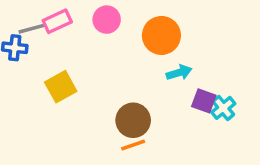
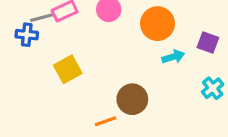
purple square: (204, 101) -> (208, 43), moved
orange line: (133, 145) -> (106, 121), moved

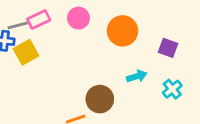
cyan arrow: (173, 57) -> (137, 76), moved
yellow square: (68, 69) -> (26, 52), moved

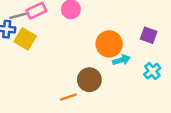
orange circle: (123, 31) -> (109, 44), moved
yellow square: (26, 52) -> (25, 39), turned -30

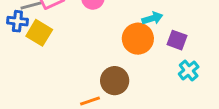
purple square: (149, 35) -> (177, 40), moved
cyan arrow: (121, 60) -> (152, 18), moved

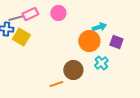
cyan cross: (189, 70) -> (101, 63), moved

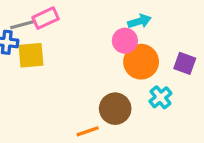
pink circle: (58, 13) -> (125, 41), moved
cyan arrow: (99, 27) -> (139, 21), moved
yellow square: (21, 37) -> (31, 55), turned -36

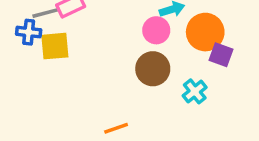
orange circle: (141, 62) -> (205, 32), moved
brown circle: (115, 109) -> (153, 69), moved

